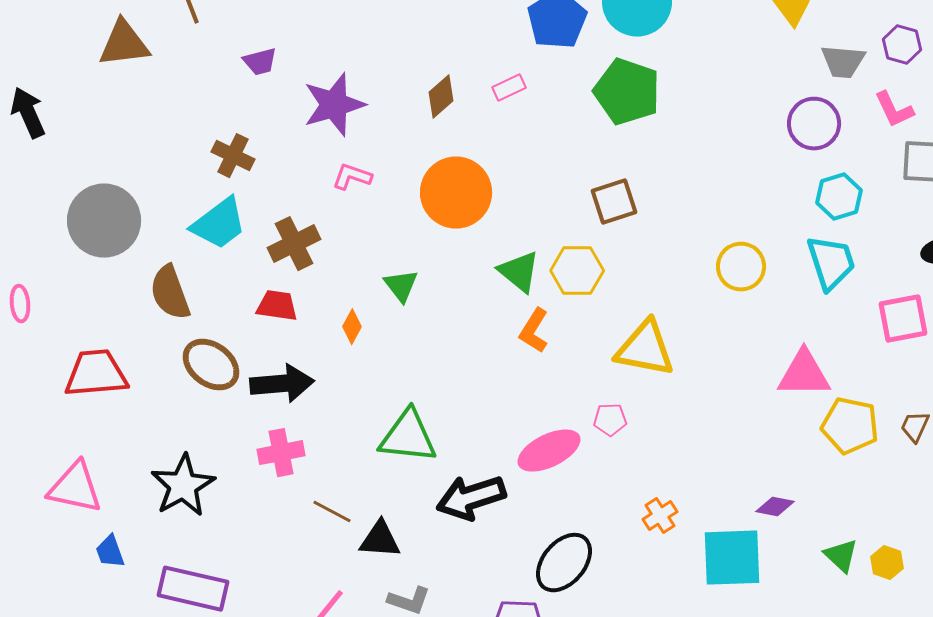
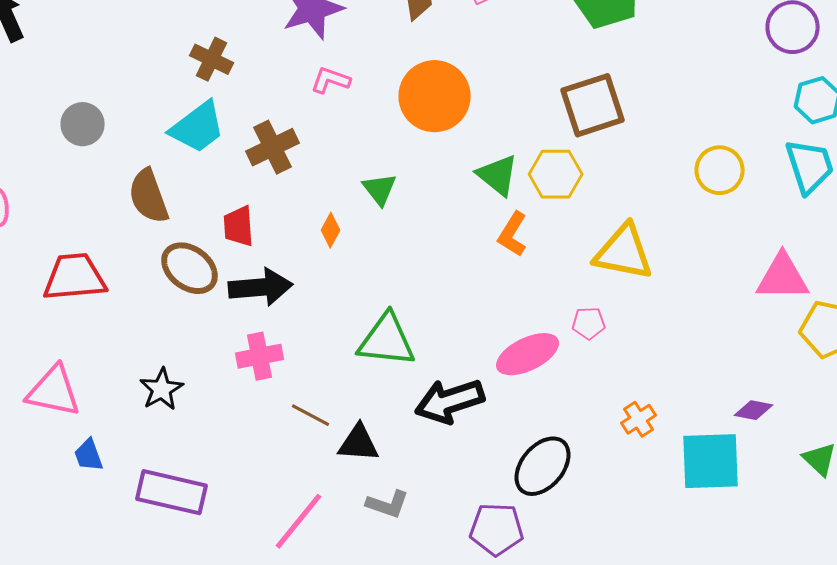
brown square: (614, 202) -> (592, 105), size x1.4
gray circle: (104, 221) -> (82, 124), size x0.6
red trapezoid: (277, 306) -> (238, 226), moved, turned -102
black star: (183, 486) -> (162, 389), size x0.7

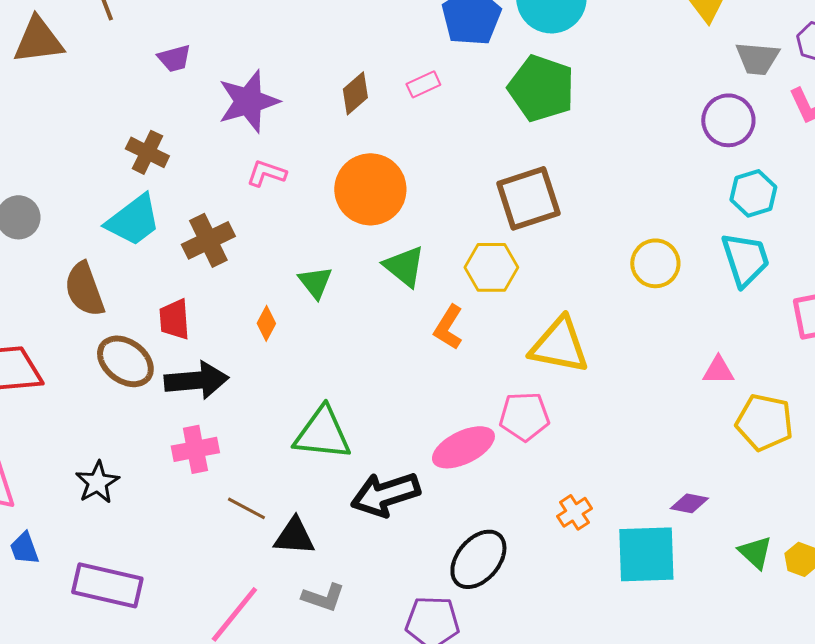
green triangle: (498, 175) -> (404, 266), moved
pink triangle: (782, 277) -> (718, 370), size x0.6
pink pentagon: (588, 323) -> (524, 416), size x1.5

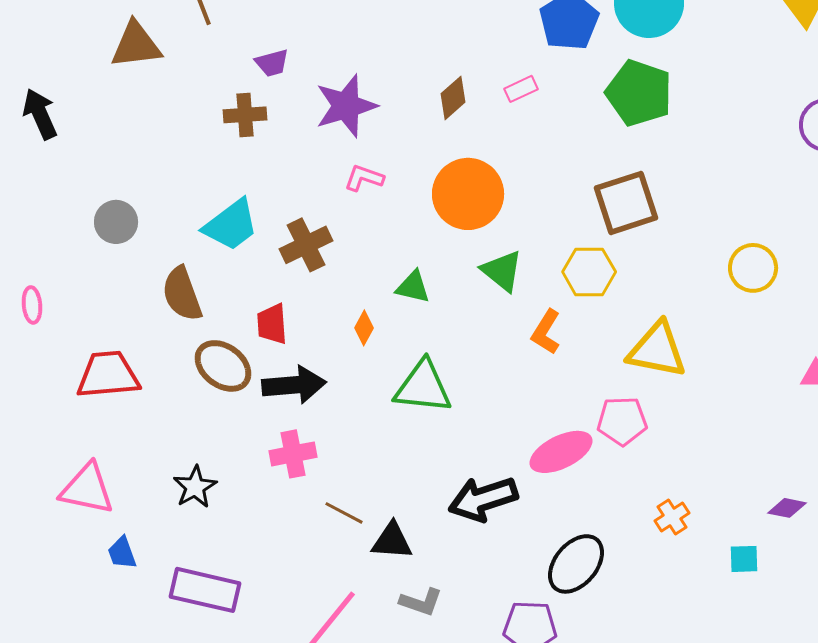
brown cross: (147, 152) -> (245, 115), moved, turned -30
green triangle: (315, 282) -> (413, 287), turned -39
green triangle: (322, 433) -> (423, 387), moved
cyan square: (646, 554) -> (744, 559), size x0.5

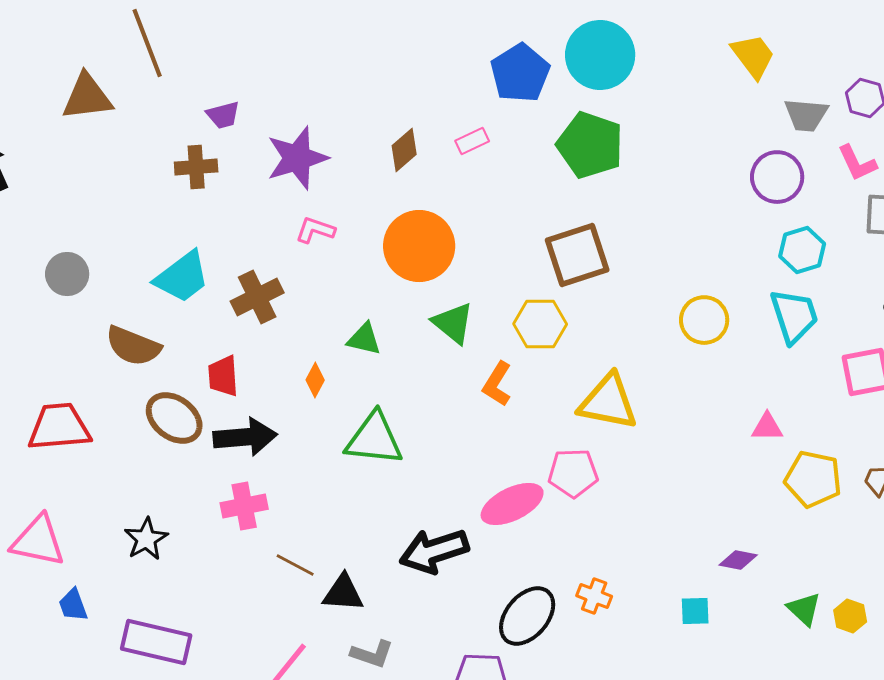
brown semicircle: (182, 294) -> (133, 346), turned -48
orange cross: (672, 517) -> (594, 596), moved, turned -36

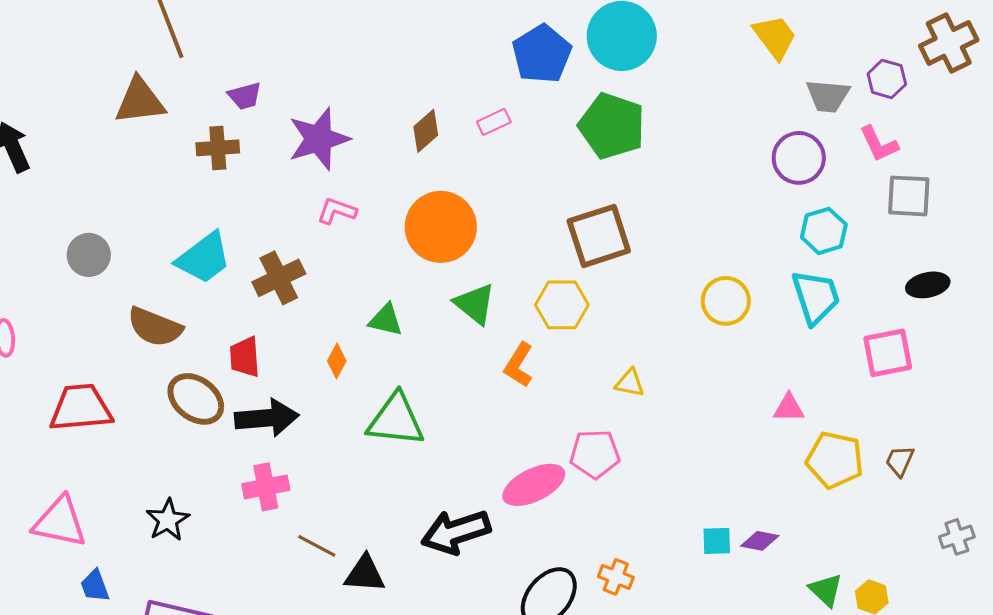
brown triangle: (87, 97) -> (140, 101), moved
yellow triangle: (608, 402) -> (630, 383), size x0.5
cyan square: (695, 611) -> (717, 541), moved

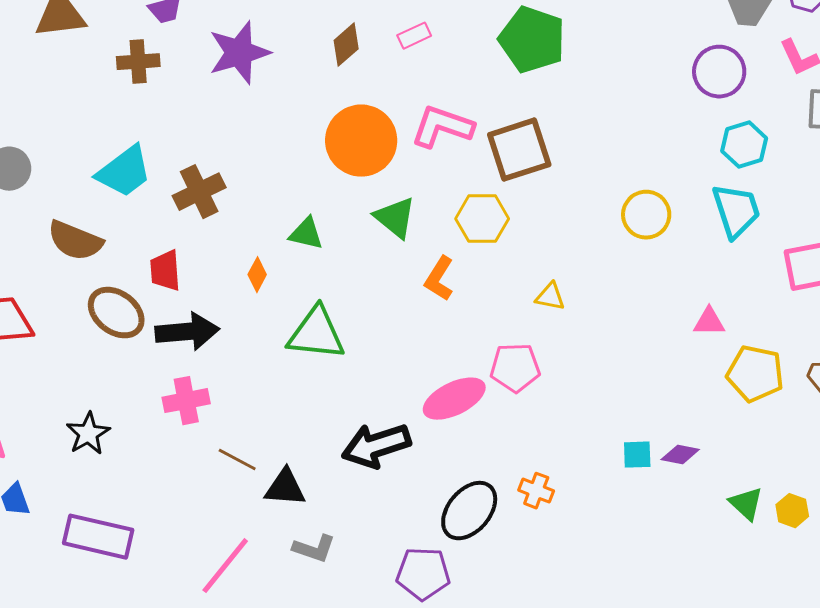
pink L-shape: (337, 211) -> (442, 127), moved, size x1.6

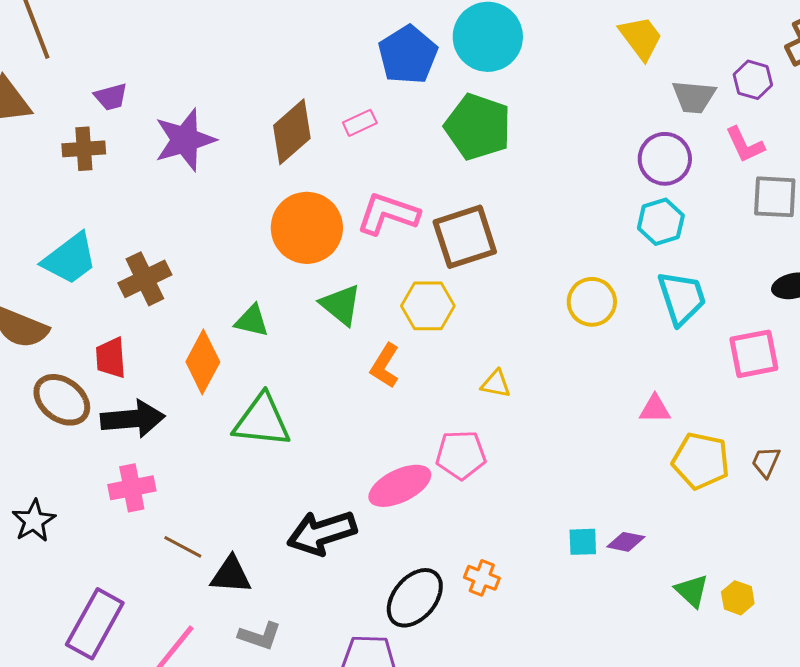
brown diamond: (346, 45) -> (292, 132), size x1.5
cyan hexagon: (744, 145) -> (661, 222), moved
orange diamond: (257, 275) -> (203, 362), size x1.8
purple rectangle: (98, 537) -> (95, 624), moved, turned -74

